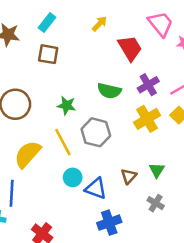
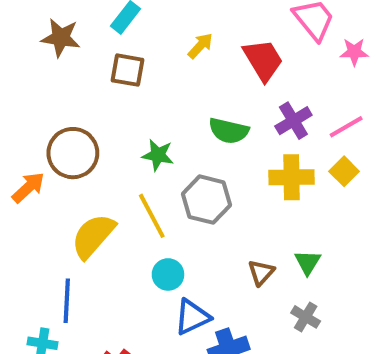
yellow arrow: (99, 24) -> (200, 46), moved
yellow cross: (147, 119) -> (291, 177), turned 30
blue triangle: (96, 188) -> (192, 317), moved, turned -45

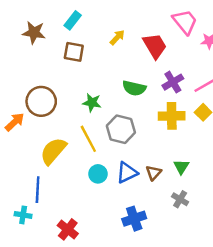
blue triangle: (192, 317) -> (127, 173), moved

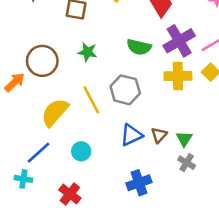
purple cross: (173, 82) -> (179, 41), size x1.4
green star: (92, 103) -> (87, 52), moved
green triangle: (181, 167) -> (184, 139), moved
cyan circle: (98, 174) -> (81, 151), moved
blue line: (38, 190) -> (38, 153), turned 45

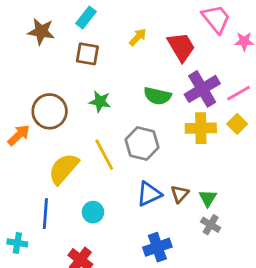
blue line: (38, 153) -> (45, 214), turned -44
cyan cross: (23, 179) -> (17, 243), moved

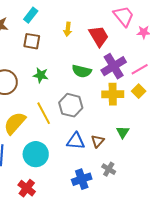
yellow arrow: (138, 37) -> (68, 29), turned 144
blue triangle: (149, 194) -> (76, 141), turned 30
green triangle: (208, 198) -> (123, 132), moved
cyan circle: (93, 212) -> (36, 154), size x1.6
gray cross: (211, 225) -> (109, 169), moved

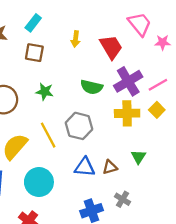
brown triangle: (98, 141) -> (110, 167), turned 32

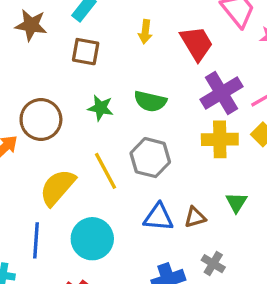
green semicircle: (92, 87) -> (150, 101), moved

